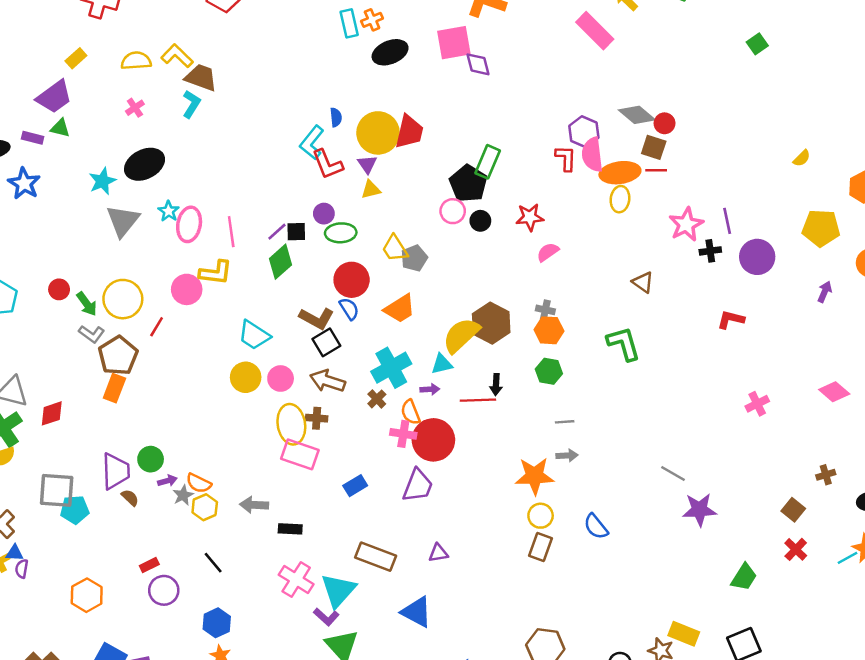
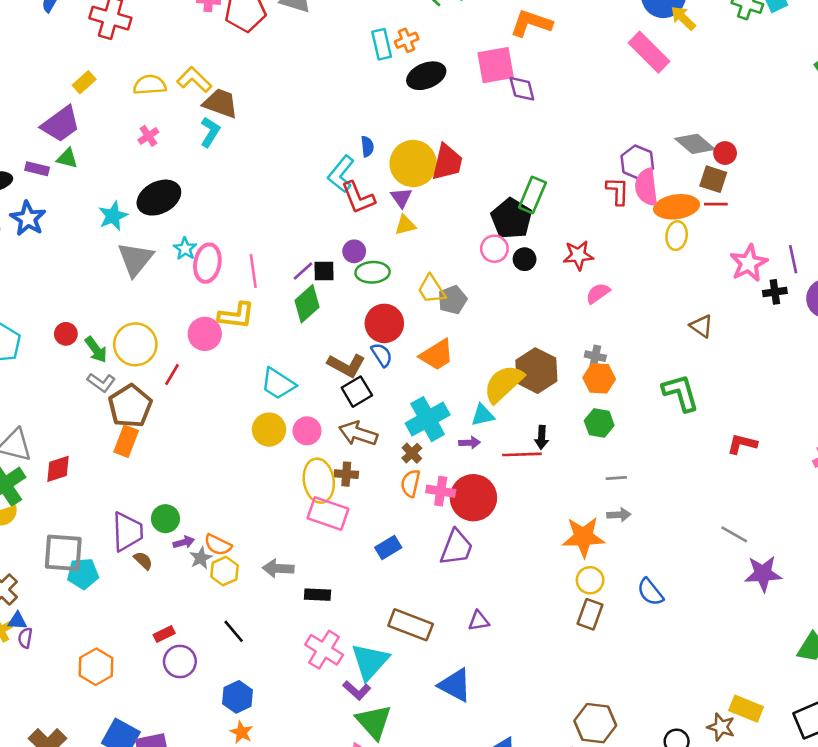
red L-shape: (731, 320) -> (742, 444), moved
orange semicircle: (411, 412) -> (411, 483), moved, turned 35

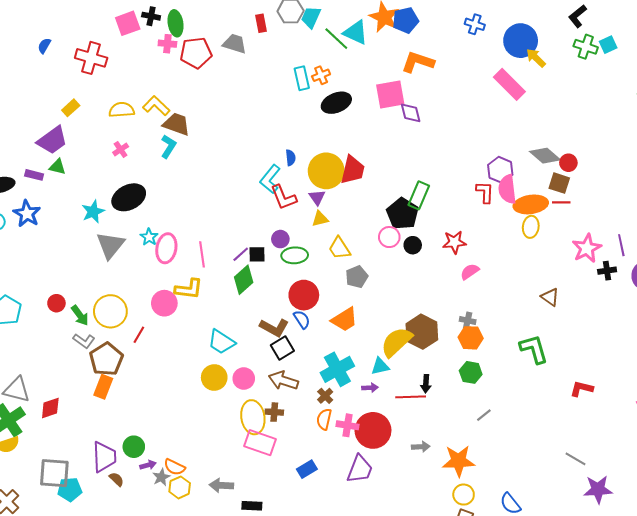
yellow trapezoid: (431, 289) -> (339, 248), moved
gray line: (616, 478) -> (484, 415), turned -35
gray arrow: (619, 515) -> (421, 447), moved

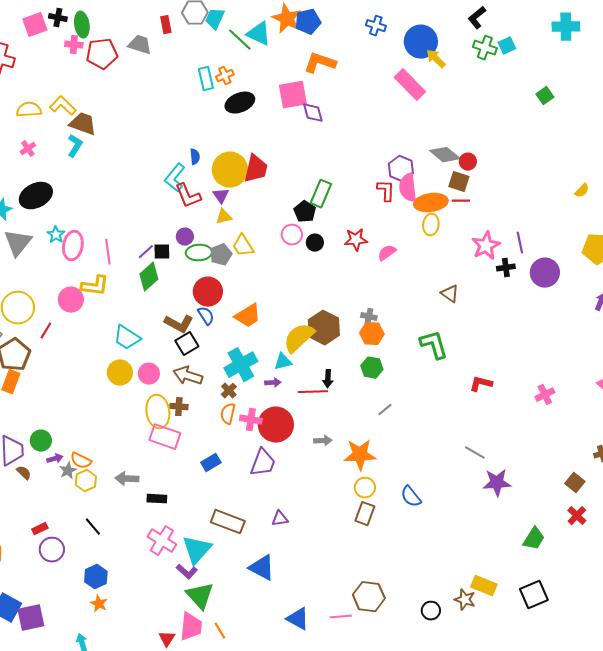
black pentagon: (402, 214) -> (305, 212), size x0.7
pink semicircle: (470, 272) -> (387, 253), moved
gray pentagon: (357, 277) -> (221, 255), moved

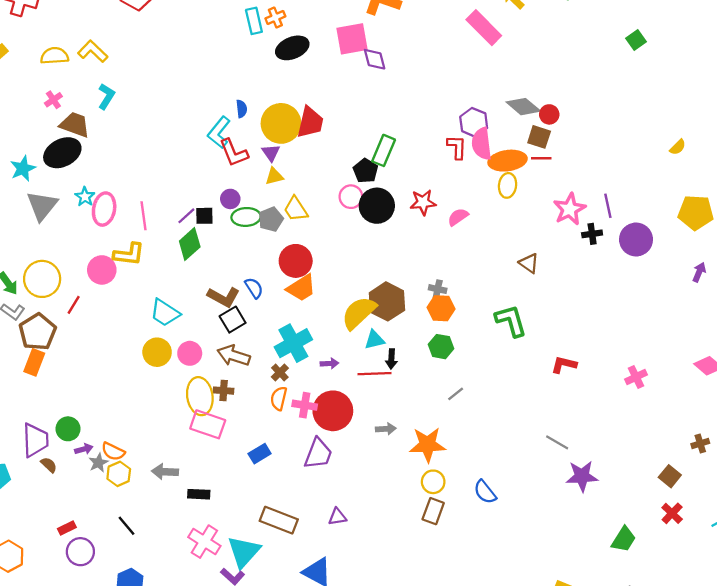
brown trapezoid: (83, 124) -> (75, 125), moved
black circle: (315, 243) -> (377, 206), size x1.8
red circle: (208, 292) -> (296, 261), moved
cyan triangle: (283, 362) -> (375, 340), moved

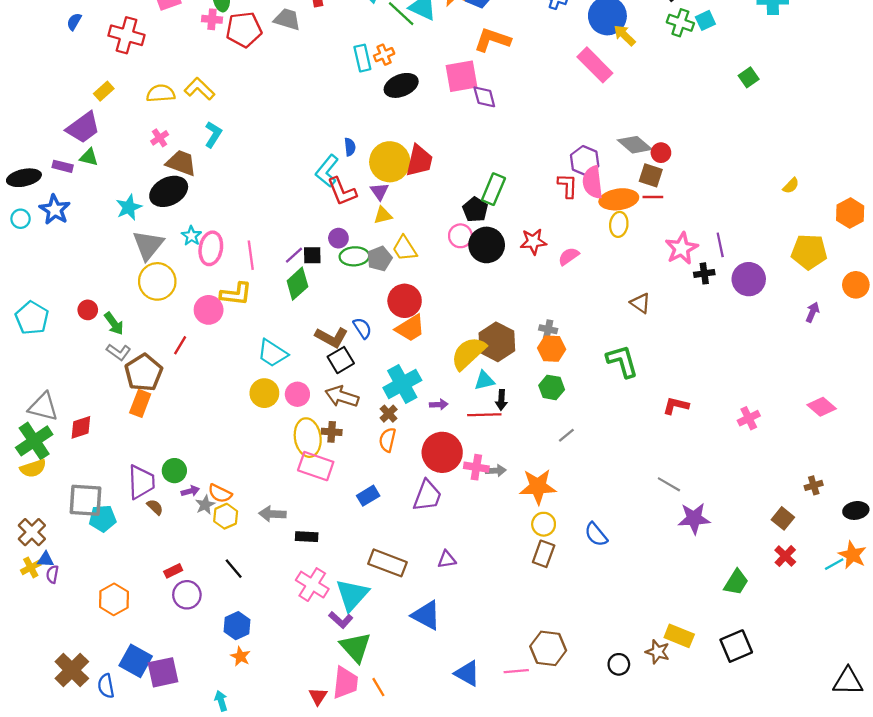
yellow circle: (42, 279) -> (157, 281), moved
pink cross: (305, 405) -> (476, 467), moved

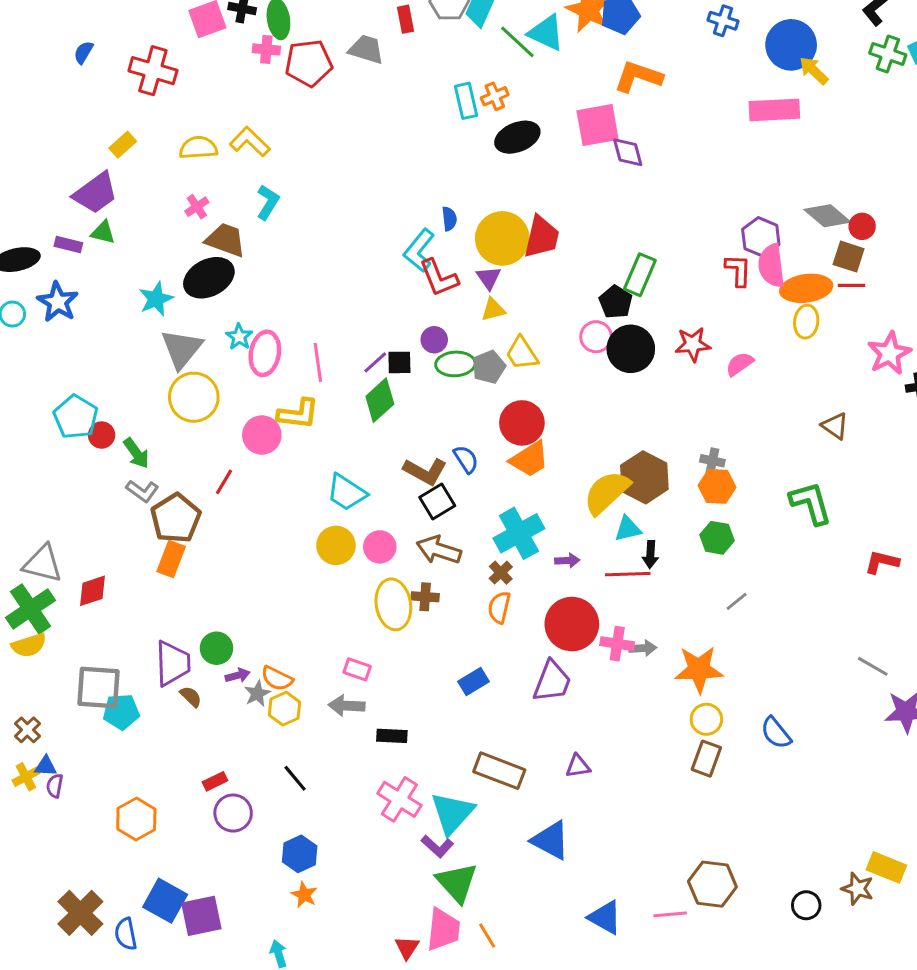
pink rectangle: (595, 65) -> (774, 110), turned -48
cyan pentagon: (32, 318) -> (76, 417), moved
pink rectangle: (316, 466) -> (357, 669), moved, size x0.6
brown cross: (32, 532) -> (27, 730), size x0.7

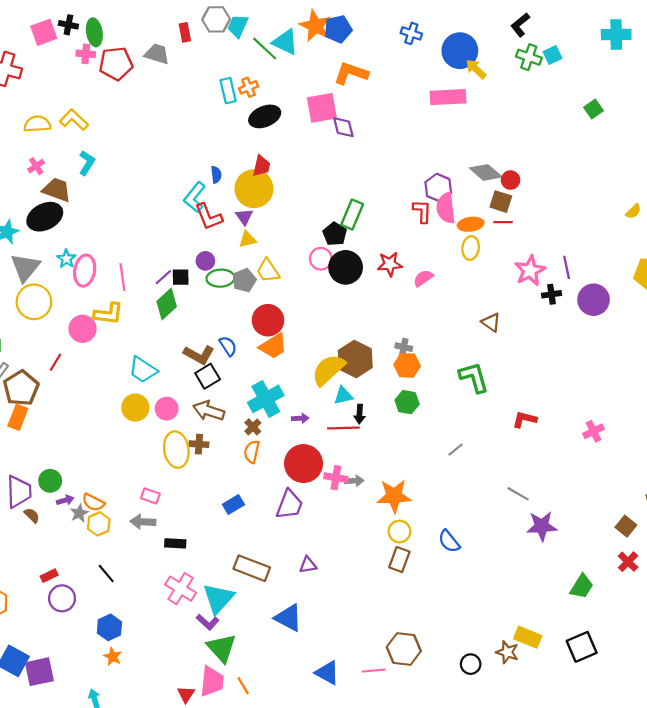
red trapezoid: (542, 237) -> (261, 166), moved, size x0.7
orange ellipse: (806, 288) -> (471, 224), size x0.7
gray line: (737, 601) -> (456, 450), moved

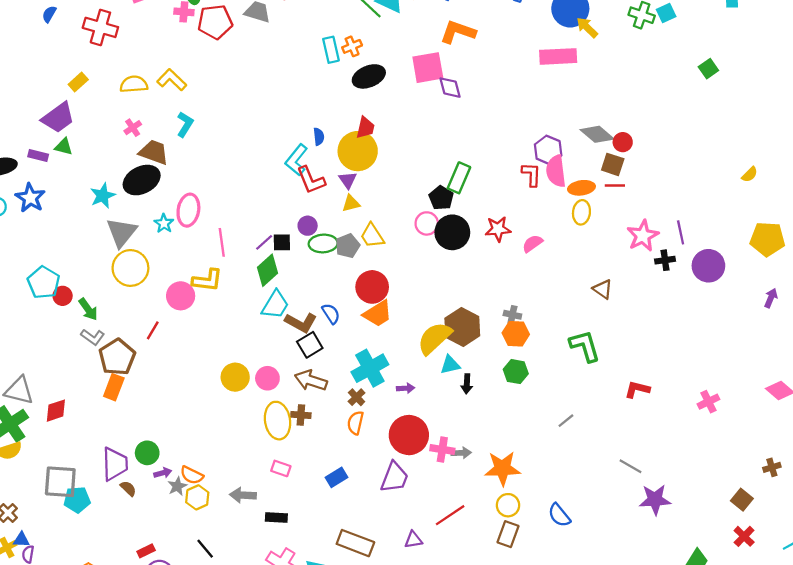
pink ellipse: (85, 271) -> (188, 210), moved
cyan trapezoid: (143, 370) -> (275, 305), moved, turned -92
red line: (343, 428) -> (450, 515), moved, turned -32
pink rectangle: (150, 496) -> (281, 468), moved

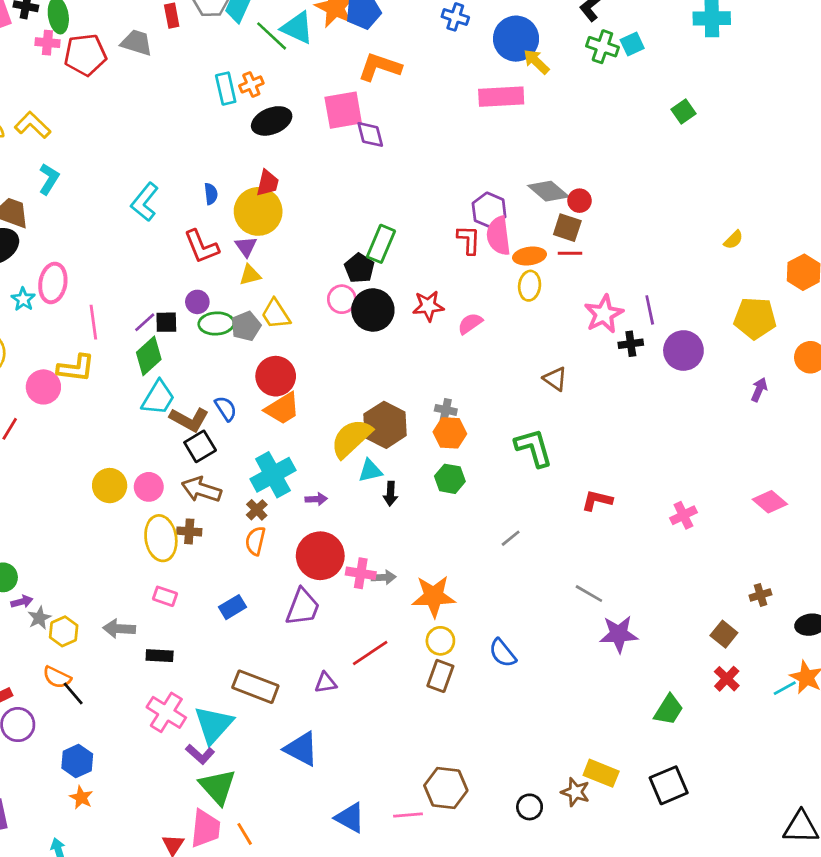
cyan L-shape: (296, 160) -> (145, 202), moved
orange semicircle: (192, 475) -> (57, 677), moved

